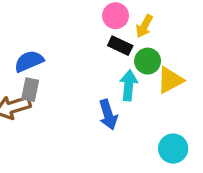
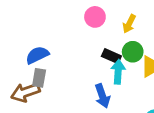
pink circle: (116, 16) -> (95, 17), moved
black rectangle: (120, 46) -> (111, 56), moved

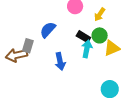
blue semicircle: (37, 55) -> (48, 30), moved, turned -30
blue arrow: (102, 96) -> (60, 61), moved

